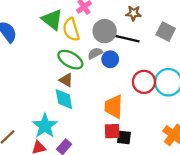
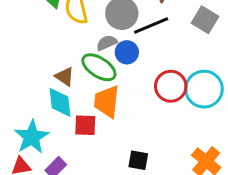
black line: (127, 38) -> (151, 25), turned -40
green ellipse: (70, 60) -> (99, 67), moved
orange trapezoid: (114, 107) -> (107, 102), moved
red square: (112, 131) -> (85, 125), moved

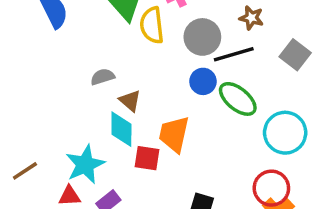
gray semicircle: (107, 43) -> (103, 77), moved
green ellipse: (99, 67) -> (238, 99), moved
red circle: (171, 86) -> (271, 188), moved

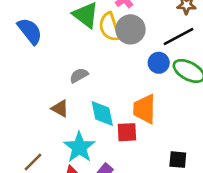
gray circle: (202, 37) -> (130, 29), moved
brown triangle: (130, 101) -> (60, 108), moved

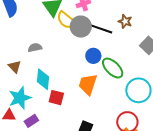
yellow semicircle: (109, 27) -> (67, 20), turned -50
black line: (178, 36) -> (101, 29), moved, turned 30
orange trapezoid: (144, 109) -> (88, 84), moved

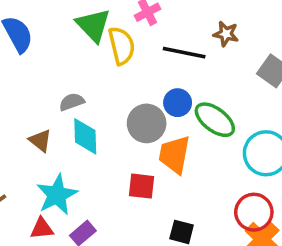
yellow semicircle: (67, 20) -> (122, 46), turned -135
gray circle: (81, 27) -> (147, 123), moved
cyan diamond: (43, 79) -> (85, 136), moved
red square: (56, 98) -> (141, 186), moved

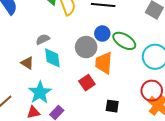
red square: (141, 186) -> (87, 83), turned -35

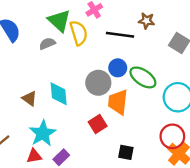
gray semicircle: (43, 39) -> (47, 44), moved

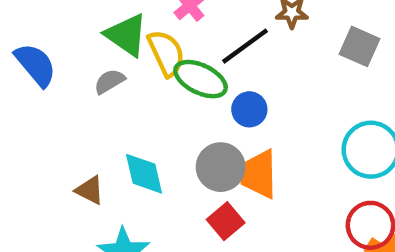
black line: (120, 35) -> (245, 46), turned -36
green ellipse: (143, 77) -> (201, 79), moved
gray circle: (98, 83) -> (221, 167), moved

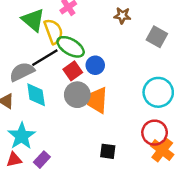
black line: (245, 46) -> (45, 58), moved
gray semicircle: (109, 81) -> (22, 72), moved, size x1.5
red square: (226, 221) -> (73, 71), moved

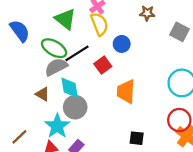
yellow semicircle: (53, 31) -> (99, 24), moved
green ellipse: (71, 47) -> (54, 48), moved
blue circle: (95, 65) -> (122, 44), moved
gray circle: (77, 95) -> (75, 107), moved

